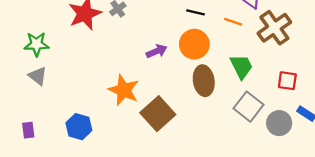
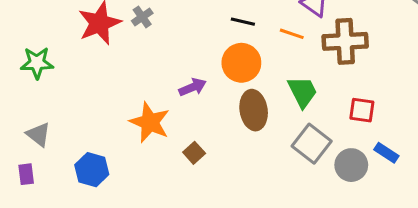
brown cross: (274, 28) -> (345, 41), turned 32
purple arrow: (157, 51) -> (193, 87), moved
gray triangle: (38, 76) -> (38, 135), moved
brown square: (158, 114) -> (194, 153), size x0.5

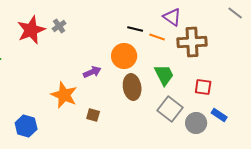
black line: (243, 22) -> (135, 29), moved
brown square: (194, 153) -> (93, 115), turned -32

